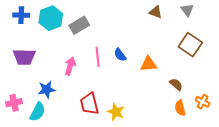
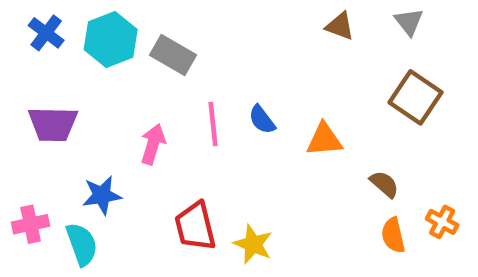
blue cross: (21, 15) -> (46, 33), turned 35
gray rectangle: (79, 25) -> (173, 55), turned 60
cyan semicircle: (37, 112) -> (82, 244), turned -48

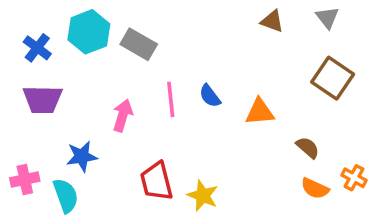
blue cross: (46, 33) -> (37, 48), moved
orange semicircle: (393, 235) -> (315, 188), turned -52

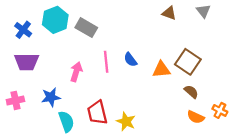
brown square: (333, 78) -> (188, 62), moved
pink cross: (25, 180) -> (15, 100), moved
cyan semicircle: (66, 196) -> (66, 121), moved

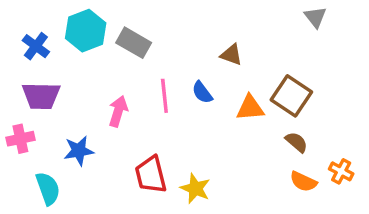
brown triangle: (169, 13) -> (231, 55), moved
pink cross: (15, 100) -> (20, 139), moved
cyan semicircle: (66, 121) -> (48, 188), moved

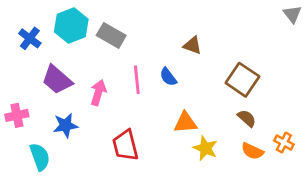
gray triangle: (315, 17) -> (292, 14), moved
purple trapezoid: (41, 96) -> (57, 80), moved, turned 40
orange triangle: (250, 108) -> (185, 123), moved
yellow star: (195, 188) -> (205, 148), moved

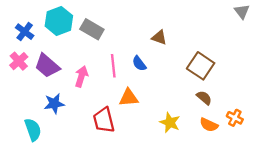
pink cross: (17, 115) -> (19, 61), moved, turned -30
orange triangle: (185, 123) -> (129, 98), moved

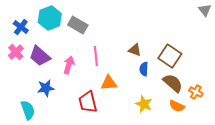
brown triangle: (159, 37) -> (135, 50), moved
blue semicircle: (139, 63) -> (144, 69), moved, turned 40
brown semicircle: (204, 98) -> (173, 83), size x1.5
orange cross: (235, 118) -> (196, 92), moved

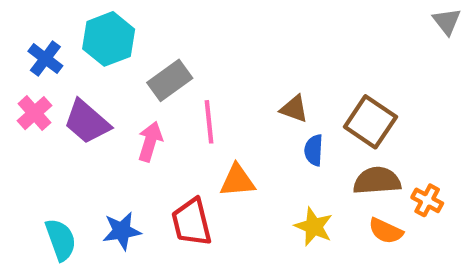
gray rectangle: (78, 25) -> (170, 80), moved, turned -66
brown semicircle: (173, 83) -> (377, 181), turned -45
blue star: (46, 88) -> (122, 231), moved

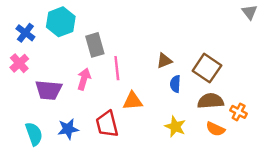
gray rectangle: (170, 80) -> (95, 45), turned -70
brown triangle: (294, 109) -> (164, 61), turned -42
purple trapezoid: (87, 122) -> (49, 90), moved, turned -36

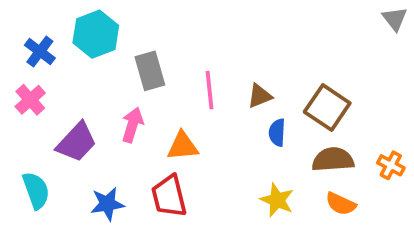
pink line: (117, 68) -> (210, 90), moved
purple trapezoid: (49, 90) -> (76, 142), turned -52
orange triangle: (133, 101) -> (183, 146), moved
orange cross: (239, 112) -> (391, 165), moved
cyan semicircle: (34, 134) -> (36, 190), moved

